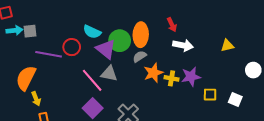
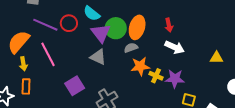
pink line: (92, 80) -> (48, 54), moved

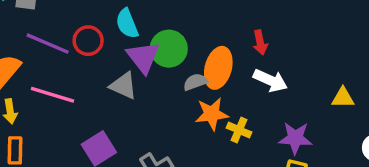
cyan semicircle: (92, 13) -> (127, 24), turned 30
orange ellipse: (137, 27) -> (218, 68), moved
pink line: (48, 54) -> (53, 95), turned -45
gray triangle: (98, 57) -> (123, 86), moved
purple star: (175, 79) -> (295, 138), moved

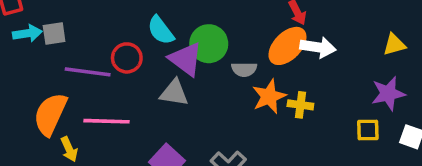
orange ellipse: (218, 68) -> (287, 46), moved, turned 45
gray semicircle: (195, 82) -> (244, 69), turned -145
purple star: (295, 138) -> (388, 93), moved

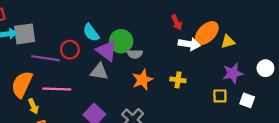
gray square: (54, 33) -> (25, 34), size x1.5
yellow triangle: (394, 45) -> (228, 42), moved
orange ellipse: (287, 46) -> (207, 33), moved
gray semicircle: (244, 69) -> (135, 54), moved
orange star: (269, 96) -> (142, 80), moved

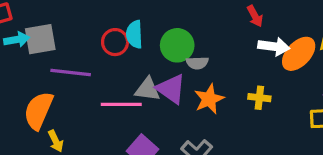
cyan semicircle: (91, 33) -> (134, 34), turned 36
orange ellipse: (207, 33) -> (299, 54), moved
red circle: (70, 50) -> (115, 42), moved
purple triangle: (107, 51) -> (171, 89), moved
pink line: (57, 89) -> (121, 104), moved

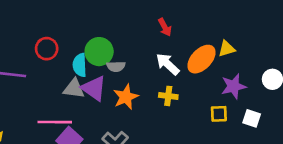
cyan semicircle: (134, 34) -> (80, 65), moved
white arrow: (274, 46) -> (168, 64), moved, turned -145
pink line: (121, 104) -> (55, 122), moved

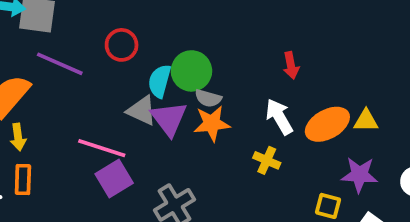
orange star: (126, 97) -> (212, 123), moved

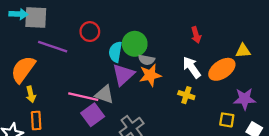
gray triangle: (142, 111) -> (104, 94), moved
purple triangle: (169, 119) -> (123, 75), turned 30
yellow triangle: (366, 121) -> (243, 51), moved

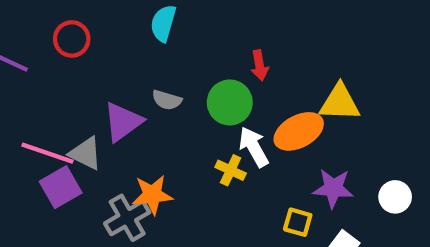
green circle: (135, 44) -> (230, 102), moved
yellow triangle: (243, 51) -> (340, 103), size x1.5
cyan semicircle: (115, 52) -> (163, 23), moved
white arrow: (192, 67) -> (254, 147), moved
orange star: (150, 75) -> (152, 195), moved

